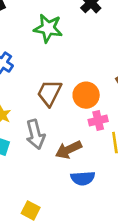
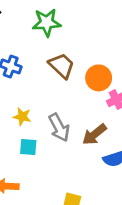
brown trapezoid: (49, 93) -> (62, 66), moved, turned 120

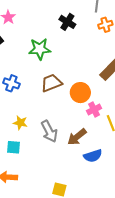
brown trapezoid: (62, 66) -> (51, 83), turned -65
cyan square: (28, 147) -> (13, 147), moved

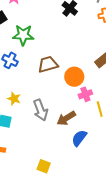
green star: (40, 49) -> (23, 35), moved
blue semicircle: (93, 156) -> (79, 138), turned 138

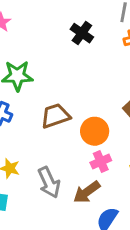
pink cross: (85, 94) -> (101, 162), moved

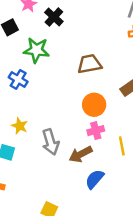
black cross: (82, 33) -> (54, 17), moved
brown trapezoid: (55, 116) -> (89, 64), moved

